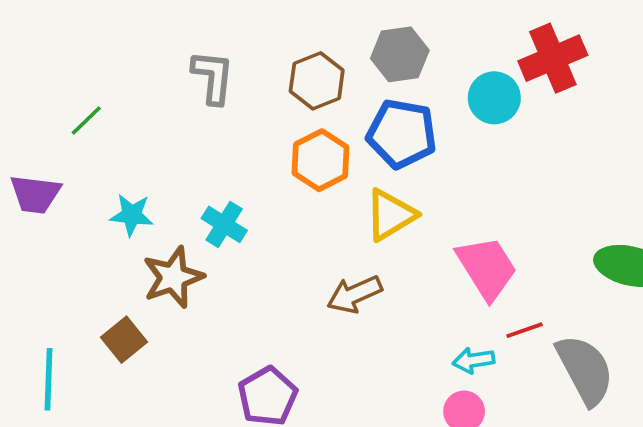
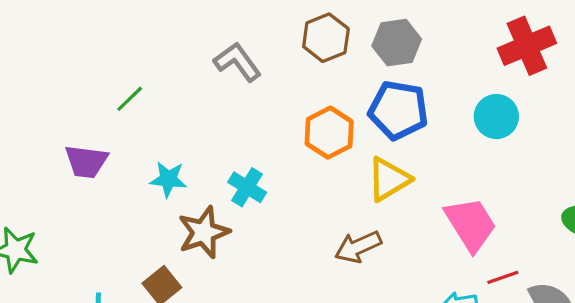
gray L-shape: (213, 77) -> (237, 62), turned -42
brown hexagon: (317, 81) -> (326, 38), moved
cyan circle: (494, 98) -> (496, 117), moved

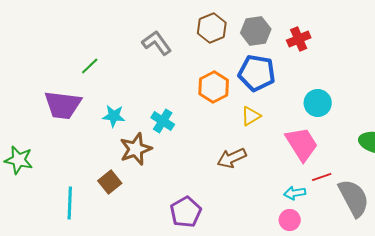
red cross: (527, 46) -> (299, 39), moved, size x0.7
cyan circle: (496, 117) -> (318, 103), moved
purple trapezoid: (86, 162) -> (63, 105), size x1.4
yellow triangle: (389, 179) -> (251, 116), size x0.7

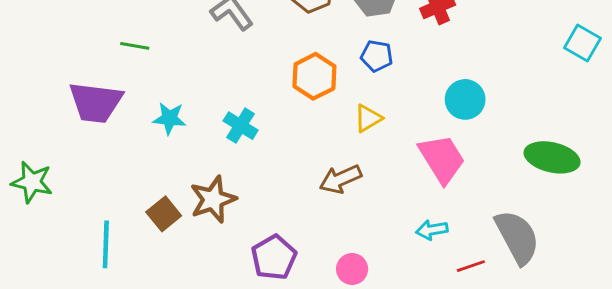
green line: (90, 66) -> (135, 46), turned 54
blue pentagon: (257, 73) -> (377, 56), size x0.6
brown star: (136, 149) -> (213, 199), moved
red line: (322, 177) -> (471, 266), moved
pink circle: (290, 220) -> (352, 269), moved

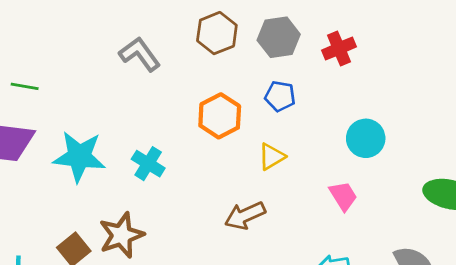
green line: (135, 46) -> (25, 86), moved
cyan star: (170, 118) -> (79, 157), size x1.6
pink trapezoid: (442, 159) -> (343, 196), size x0.6

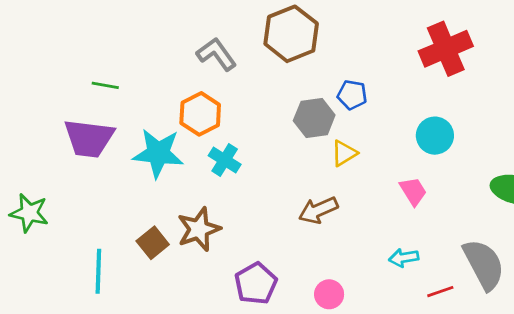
brown hexagon: (217, 33) -> (291, 34), size x1.4
gray hexagon: (279, 37) -> (314, 118), moved
red cross: (339, 49) -> (446, 49), moved, size x1.6
orange hexagon: (220, 116) -> (200, 114), moved

